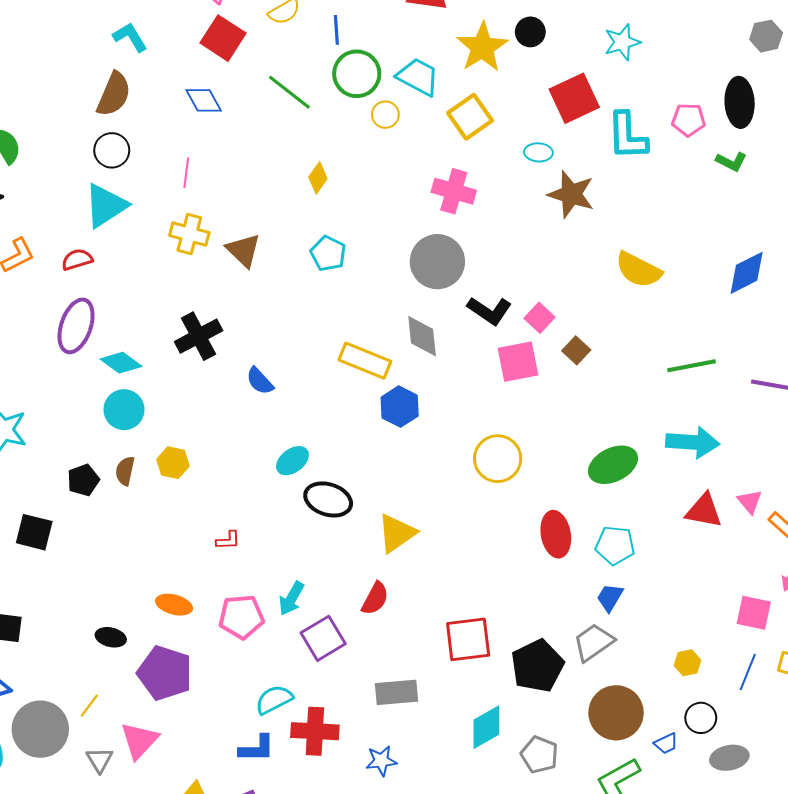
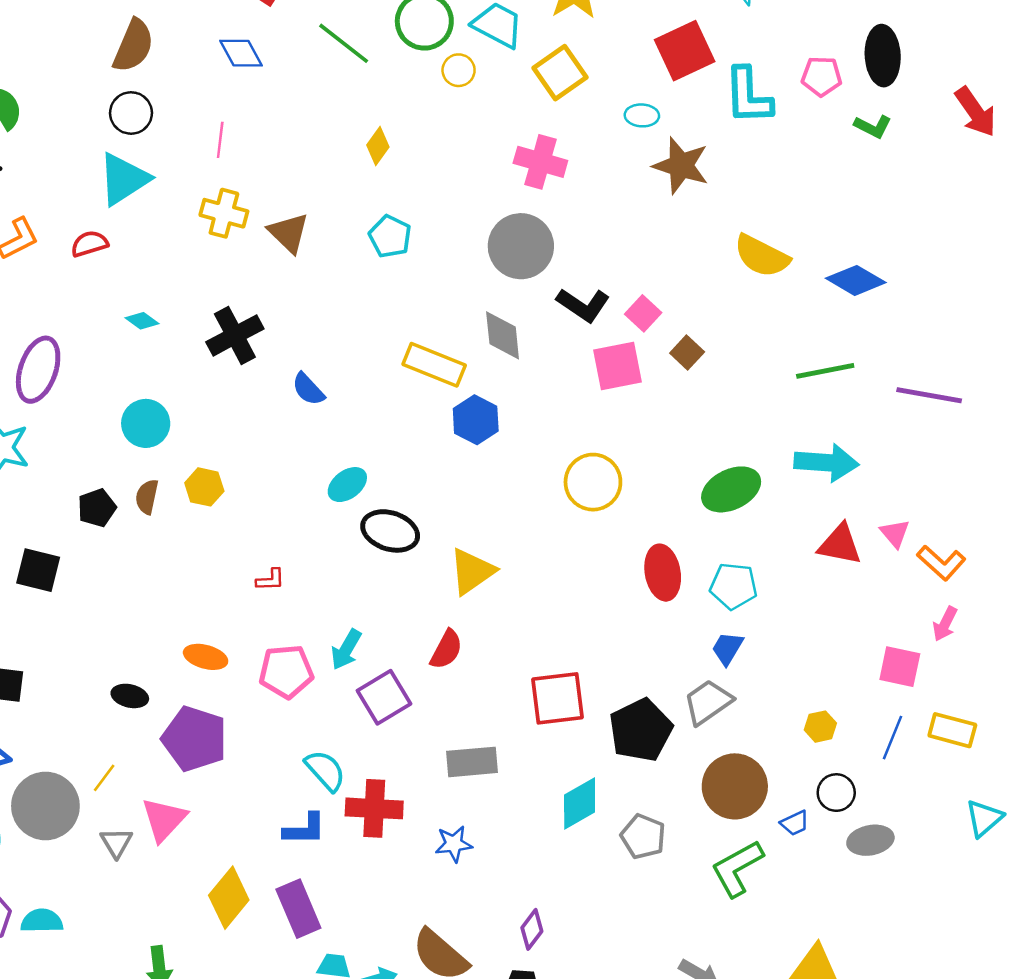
blue diamond: (747, 273) -> (856, 280), moved, turned 57
purple ellipse: (76, 326) -> (38, 370), moved
cyan diamond: (121, 363) -> (142, 321), moved, size x0.7
cyan semicircle: (274, 700) -> (325, 771), turned 75

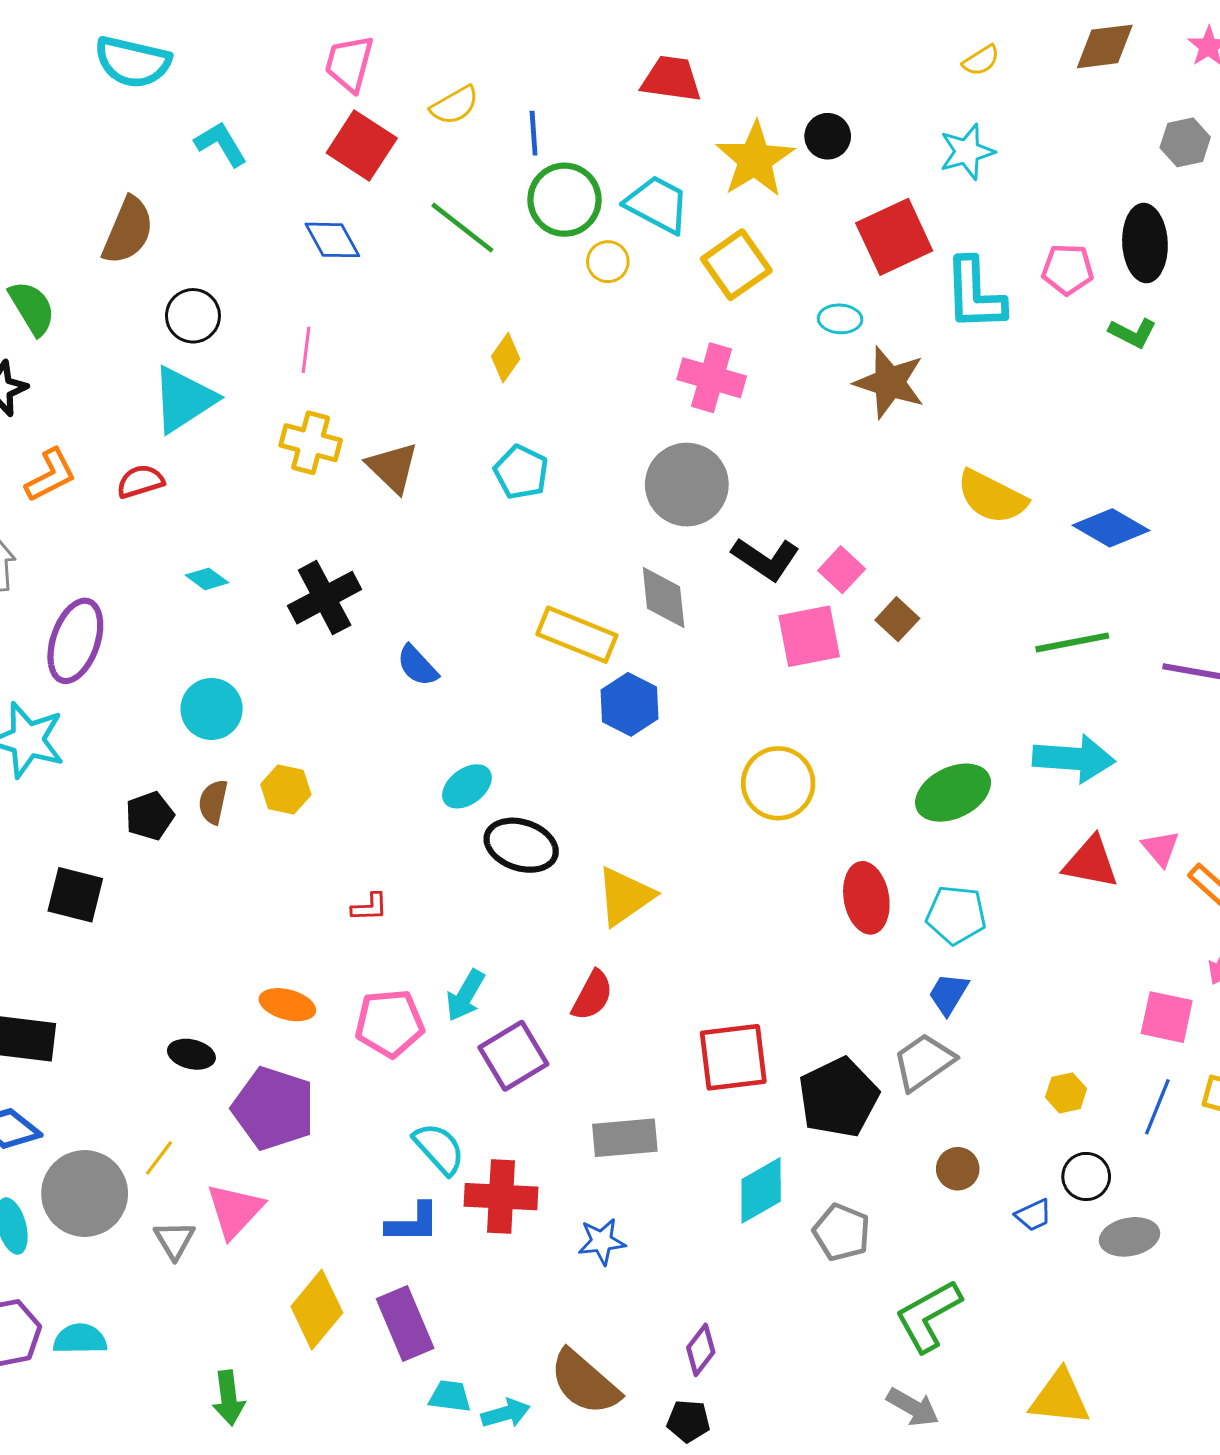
brown semicircle: (133, 46) -> (128, 231), moved
brown circle: (735, 786) -> (958, 1169), size x0.5
green L-shape: (737, 868) -> (928, 1316), moved

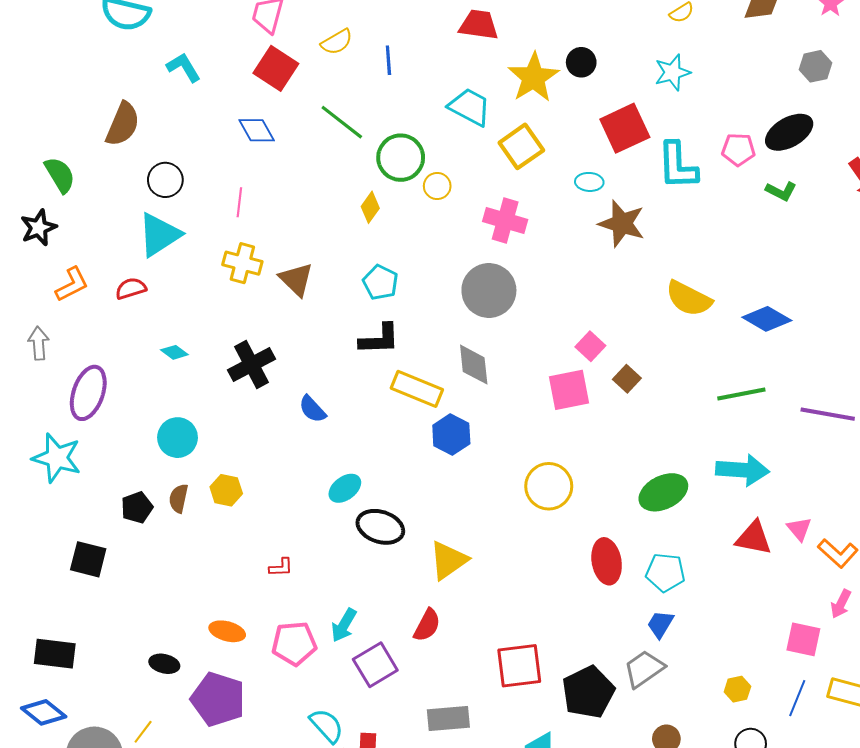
green circle: (564, 200) -> (401, 158), moved
black ellipse: (1145, 243) -> (789, 132), turned 63
yellow circle: (608, 262) -> (437, 186), moved
black L-shape: (766, 559) -> (379, 339), moved, turned -36

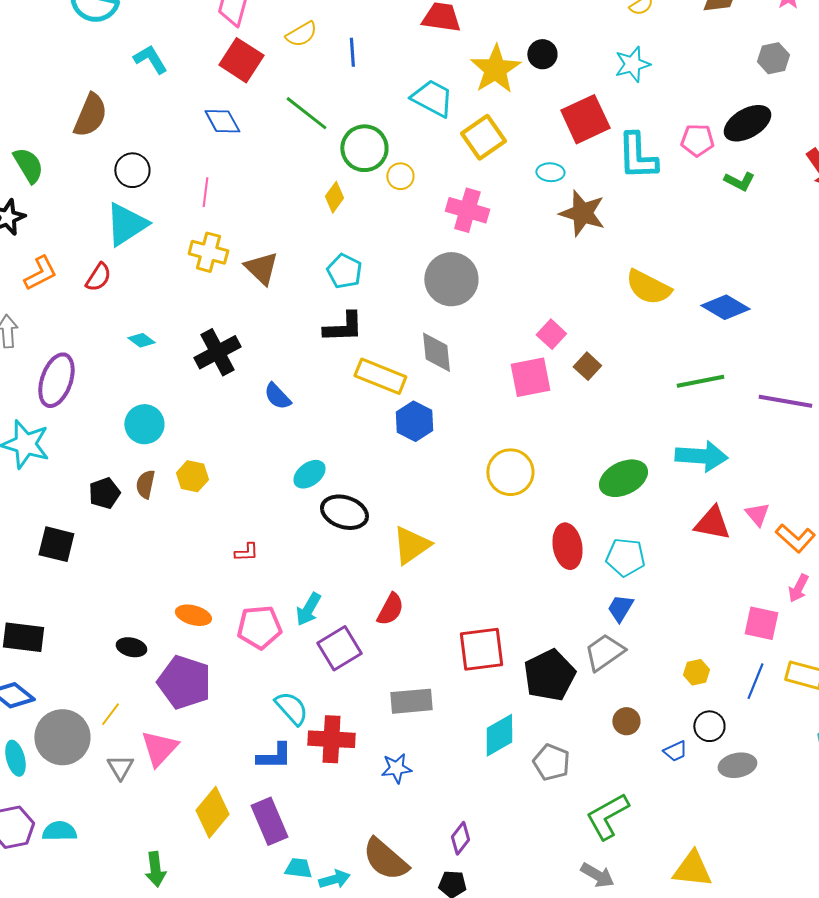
red semicircle: (131, 288) -> (98, 277), turned 140

